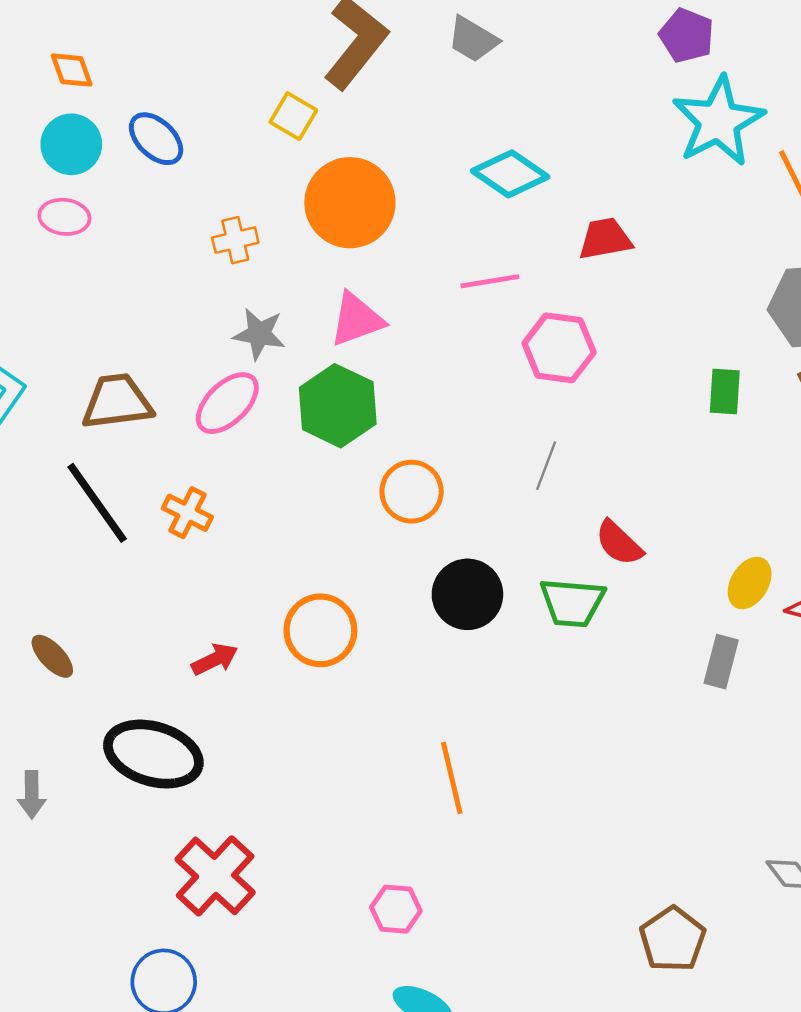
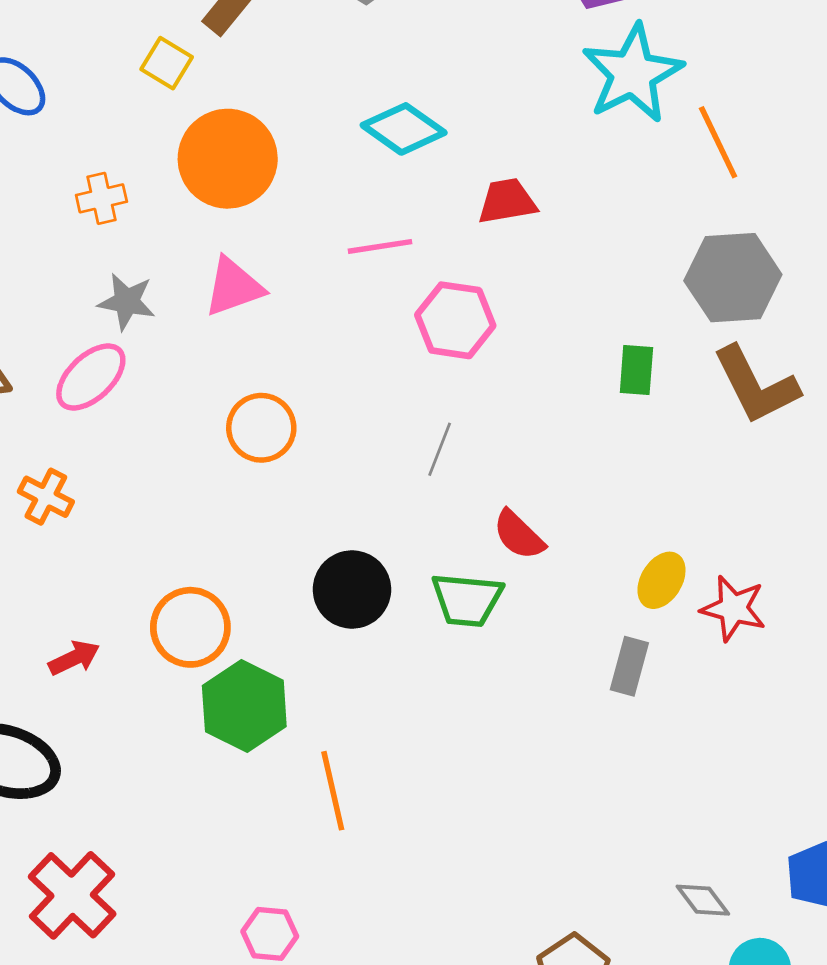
green hexagon: (338, 406) -> (244, 706), moved
orange circle: (412, 492) -> (261, 428), moved

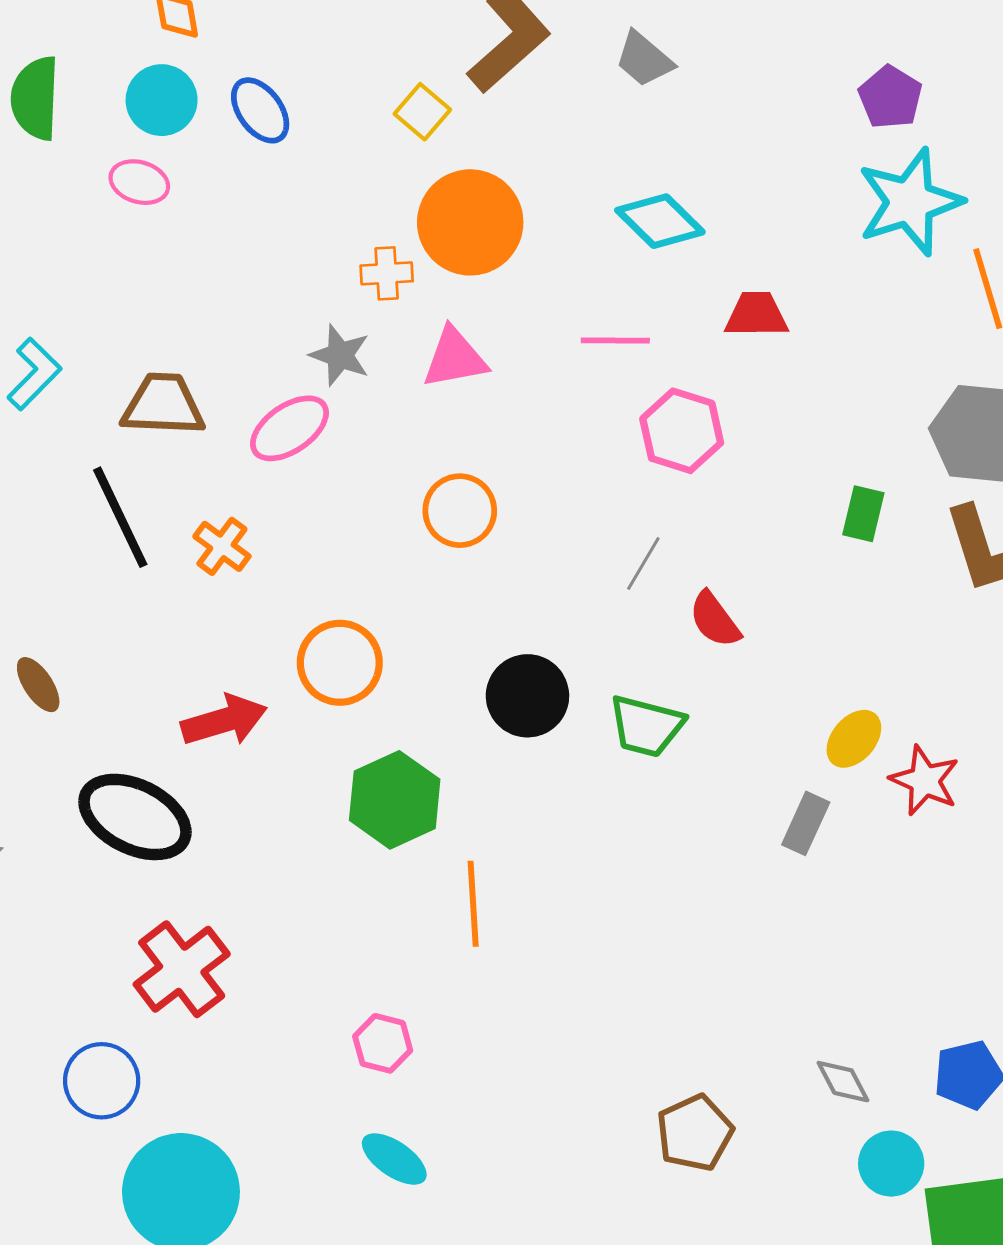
orange cross: (101, 198) -> (387, 273), moved
red semicircle: (519, 535) -> (715, 620), moved
orange circle: (190, 627) -> (340, 663), moved
red arrow: (74, 658) -> (224, 720), size x1.5

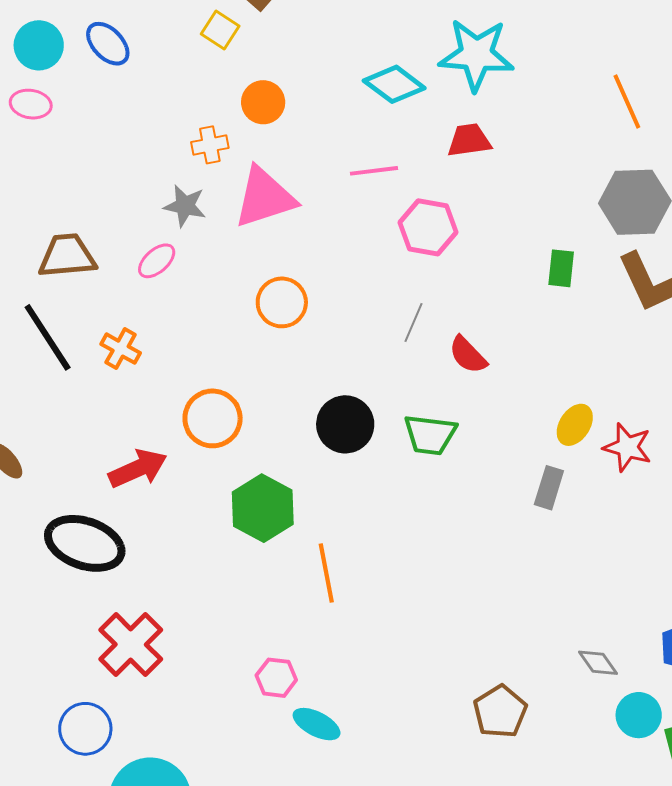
cyan star: (910, 202) -> (476, 55), moved, turned 30
orange circle: (470, 222) -> (263, 102), size x0.6
pink triangle: (455, 358) -> (265, 197), size x1.4
pink ellipse: (289, 428) -> (157, 261), size x0.7
cyan ellipse: (394, 1159) -> (317, 724), moved

